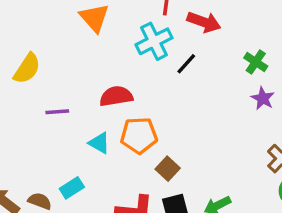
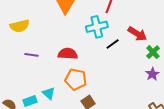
red arrow: (204, 22) -> (137, 34), moved
yellow semicircle: (27, 69) -> (20, 26), turned 30
cyan triangle: (99, 143) -> (49, 93), moved

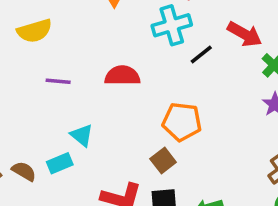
orange pentagon: (76, 79) -> (182, 122), moved
cyan triangle: (49, 93) -> (82, 135), moved

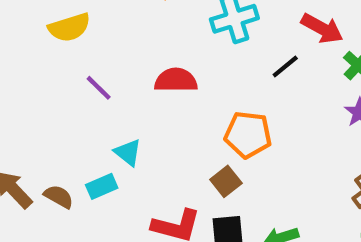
black line: (201, 54) -> (285, 67), moved
purple line: (58, 81) -> (99, 88), turned 40

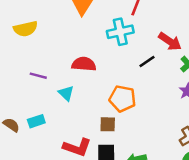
purple line: (99, 88) -> (38, 76), moved, turned -35
cyan triangle: (128, 152) -> (66, 93), moved
brown square: (226, 181) -> (108, 124), turned 35

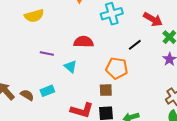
black line: (147, 61) -> (135, 45), moved

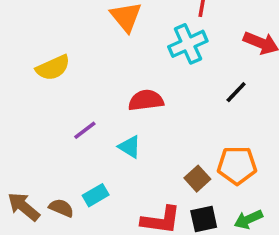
purple line: (47, 53) -> (85, 130), turned -40
orange pentagon: (117, 68) -> (237, 165), moved
brown square: (106, 90) -> (197, 179), turned -32

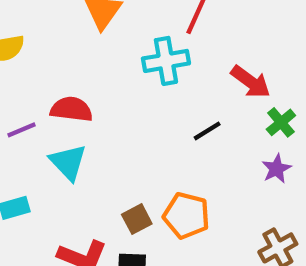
red semicircle: (146, 100) -> (71, 109), moved
cyan triangle: (130, 147) -> (68, 162), size x1.4

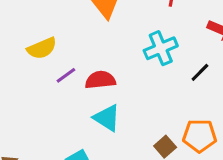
cyan cross: (166, 61) -> (161, 48), moved
purple line: (21, 130) -> (66, 75), moved

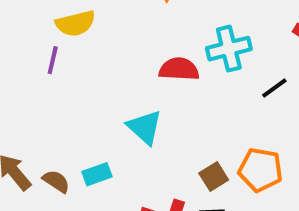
purple line: (66, 75) -> (53, 60), moved, turned -50
red semicircle: (100, 80) -> (179, 69), moved

